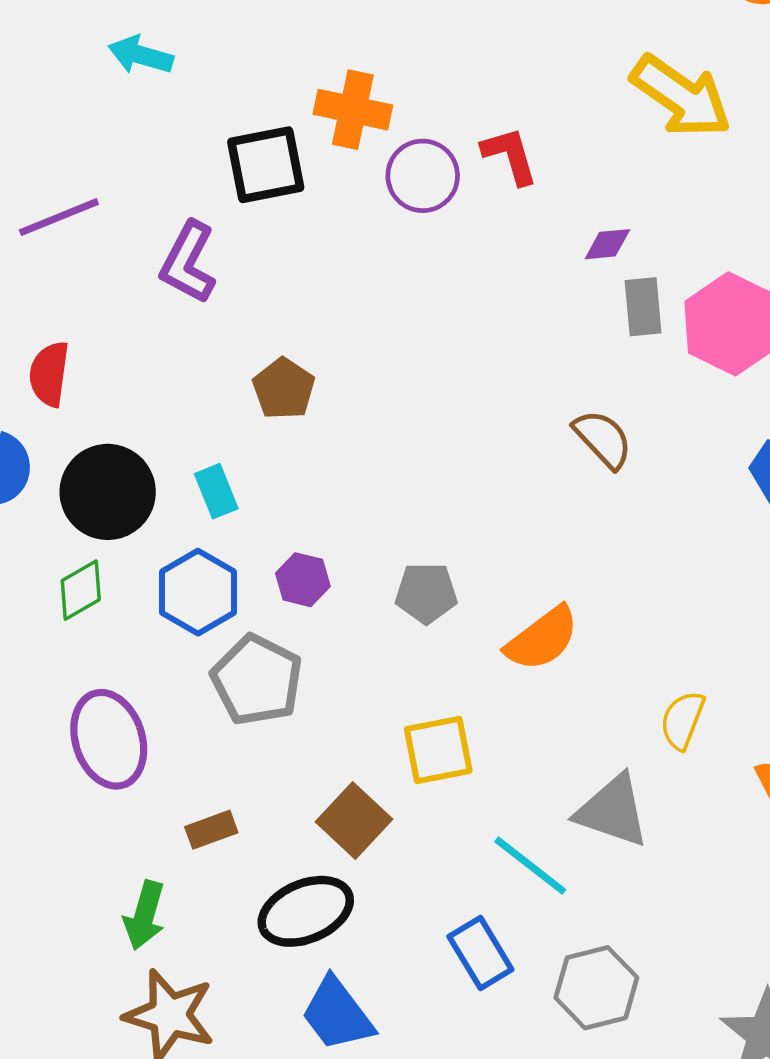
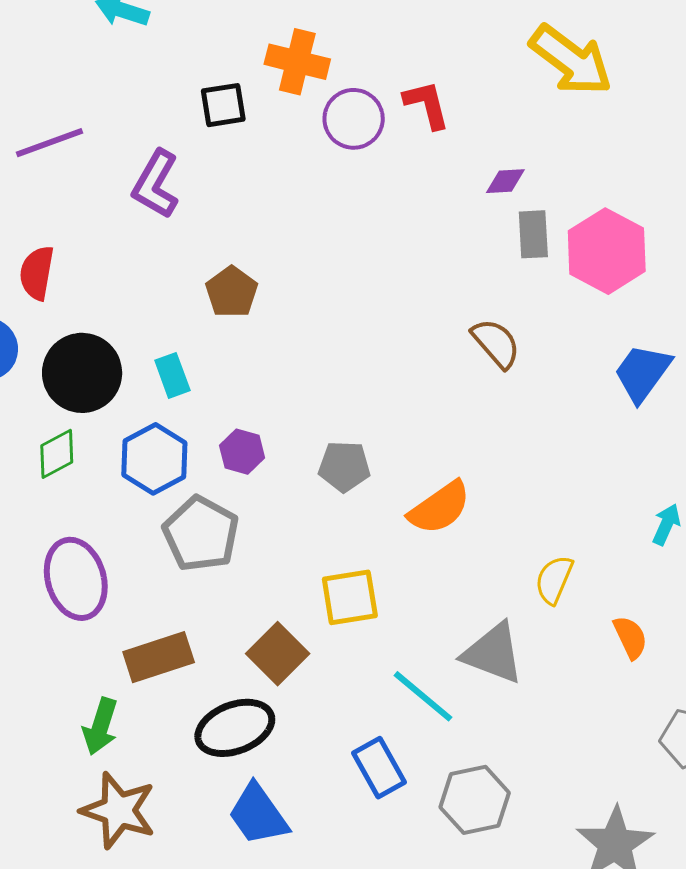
black square: (266, 165) -> (223, 105), size x0.7
brown rectangle: (211, 830) -> (159, 657), size x1.6

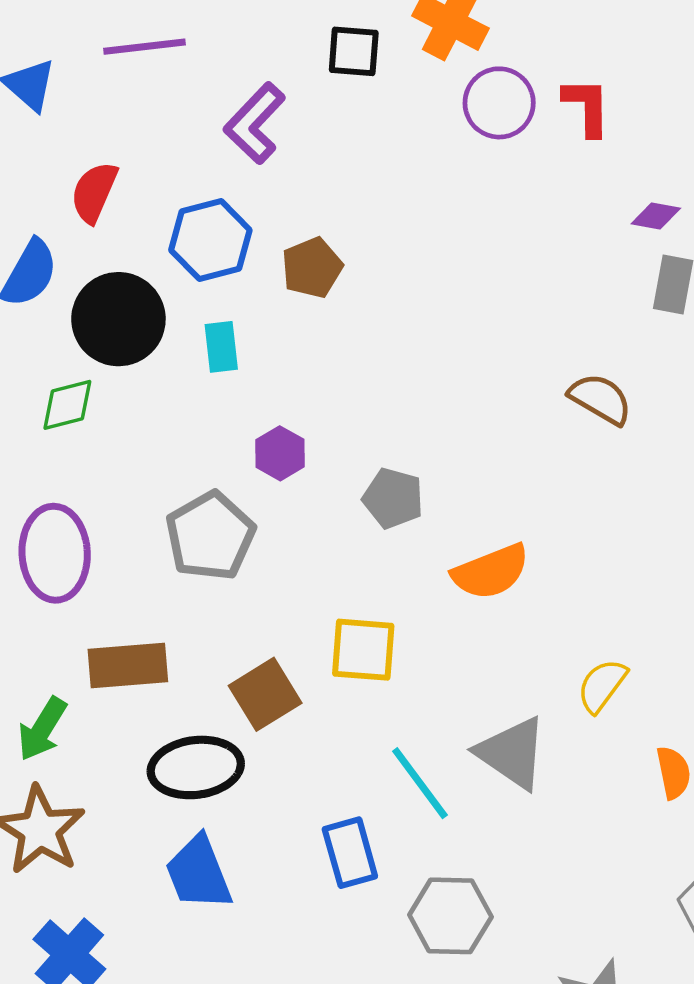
brown semicircle: (496, 343) -> (600, 399), turned -32
blue hexagon: (154, 459) -> (210, 240), moved

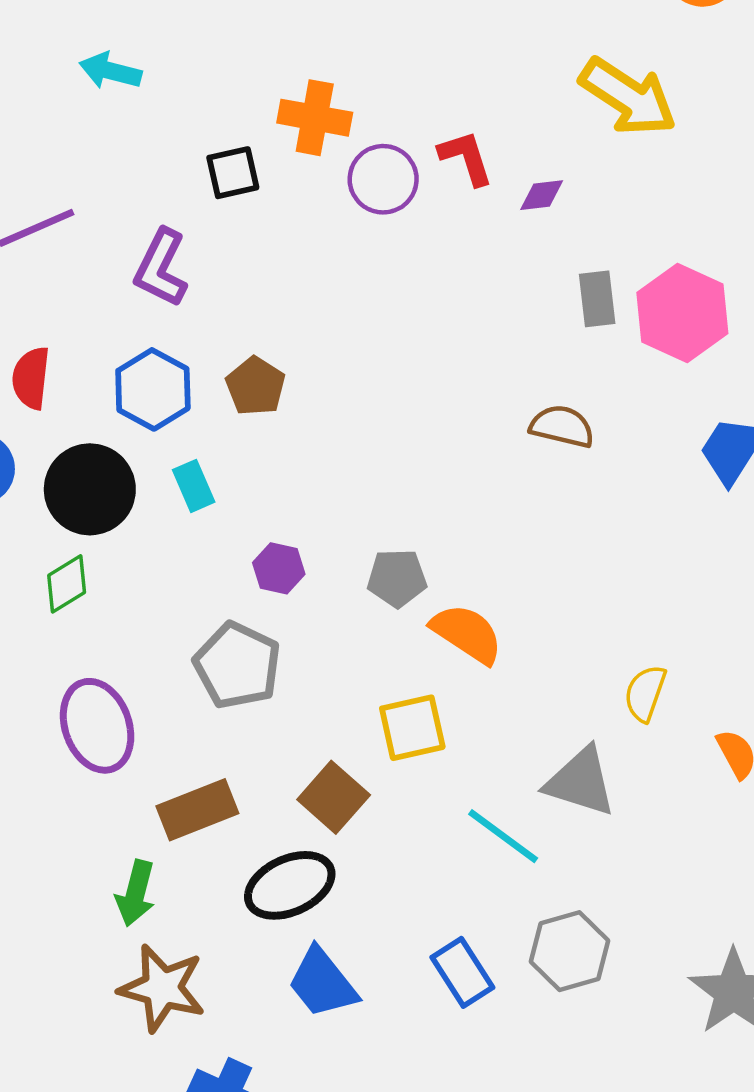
purple diamond: (656, 216) -> (542, 195), moved
orange semicircle: (491, 572) -> (467, 634), moved, turned -108
blue rectangle: (350, 853) -> (462, 972), moved

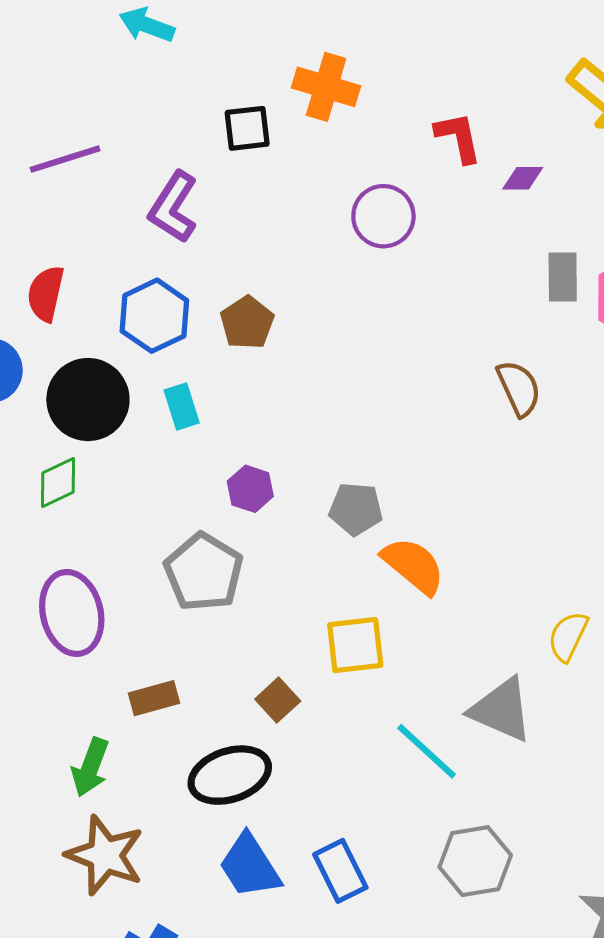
purple circle: (383, 179) -> (383, 216), moved
brown semicircle: (562, 426) -> (519, 388), turned 46
brown square: (334, 797) -> (278, 700), size x0.7
brown rectangle: (197, 810) -> (154, 698), size x0.7
blue rectangle: (462, 972) -> (340, 871), moved

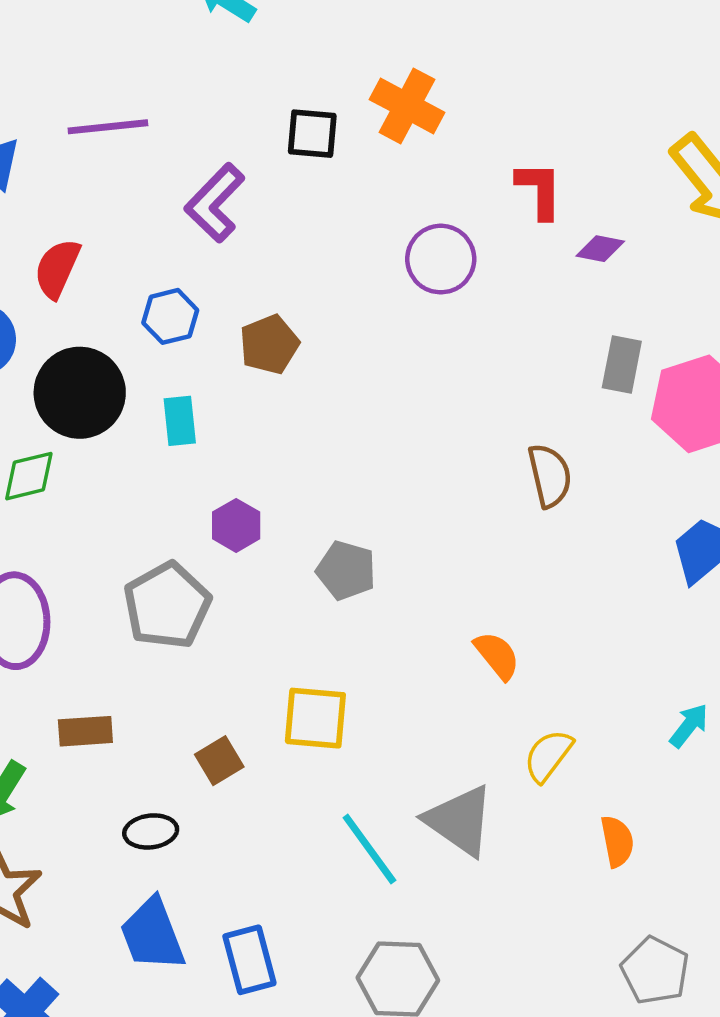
blue hexagon: (154, 316) -> (170, 316), size x0.7
orange semicircle: (413, 566) -> (497, 655), moved, size x0.7
black ellipse: (230, 775) -> (151, 831), size x0.6

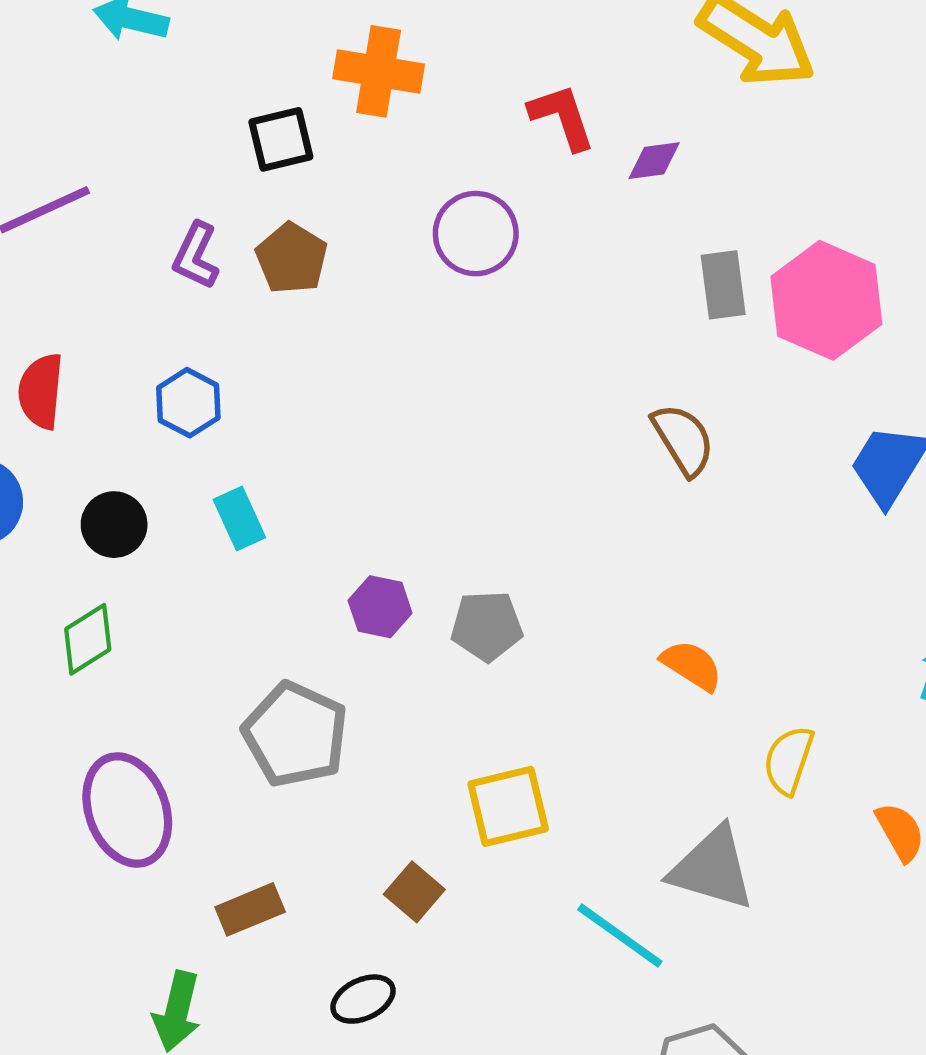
purple L-shape: (215, 203) -> (196, 256), size x0.7
brown pentagon: (269, 344) -> (292, 258), moved
black circle: (80, 393) -> (114, 525), size x0.6
purple hexagon: (236, 525) -> (380, 607), moved

